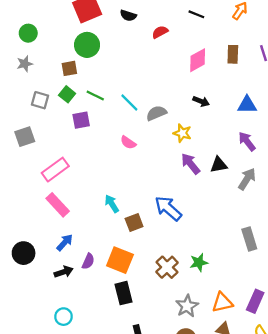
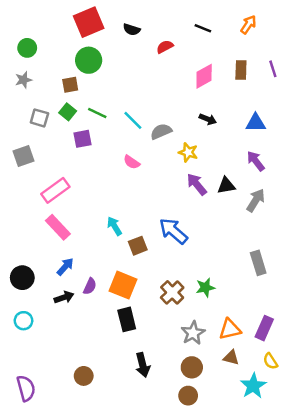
cyan circle: (64, 317) -> (23, 321), moved

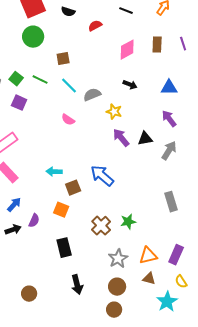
brown square: (70, 85) -> (63, 59), moved
purple square: (82, 139) -> (19, 103), moved, turned 35
cyan arrow: (114, 226) -> (54, 172), turned -56
orange square: (123, 285) -> (61, 210), moved, size x0.7

